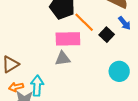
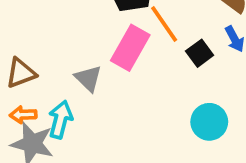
pink rectangle: (68, 39) -> (130, 48), turned -70
gray triangle: (63, 59) -> (88, 78), moved, turned 42

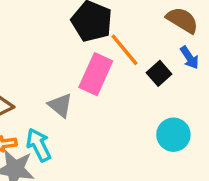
cyan arrow: (60, 120) -> (39, 145), turned -36

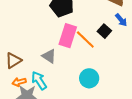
orange line: (125, 50) -> (85, 39), moved
cyan circle: (173, 135) -> (89, 78), moved

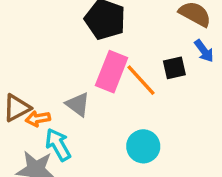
black square: (104, 31) -> (174, 68), turned 32
orange arrow: (19, 82) -> (38, 119), moved

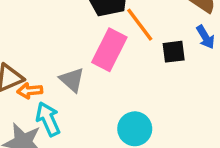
orange line: (141, 80) -> (140, 25), moved

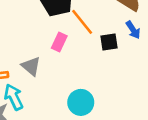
pink rectangle: (109, 50) -> (59, 42), size x0.6

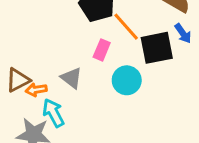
black square: (109, 42) -> (157, 48), size x1.6
cyan circle: (81, 102) -> (127, 80), moved

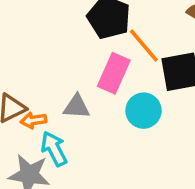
pink rectangle: (102, 50) -> (114, 73), size x1.5
gray triangle: (71, 78) -> (77, 107), turned -35

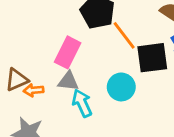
pink rectangle: (114, 73) -> (68, 52), moved
cyan arrow: (54, 149) -> (82, 103), moved

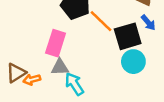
cyan circle: (121, 87) -> (133, 62), moved

